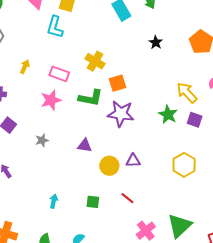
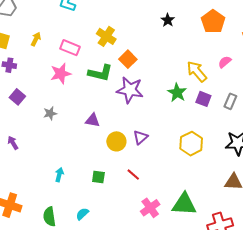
orange square: (117, 83) -> (128, 59), turned -30
purple triangle: (133, 161) -> (140, 137), turned -42
green triangle: (180, 226) -> (184, 204), turned 44

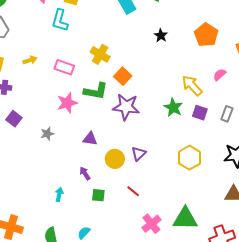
yellow arrow: (36, 39) -> (30, 60), turned 48
pink star: (61, 74) -> (67, 103), moved
purple arrow: (13, 143) -> (85, 173), moved

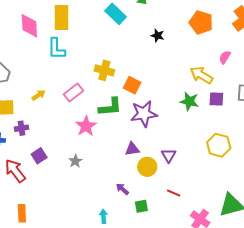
pink rectangle: (64, 67) -> (74, 93), turned -42
purple square: (14, 119) -> (39, 156), turned 35
purple triangle: (90, 139) -> (132, 149), moved

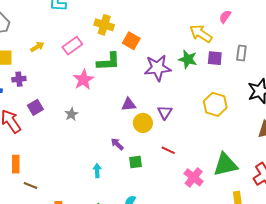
purple star: (144, 114) -> (158, 68), moved

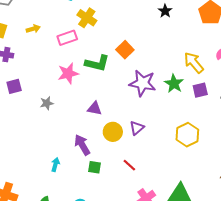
yellow cross: (104, 25) -> (87, 18), moved
purple square: (215, 58) -> (200, 90), turned -35
purple triangle: (129, 104) -> (95, 108), moved
purple arrow: (117, 144) -> (82, 145), size x1.5

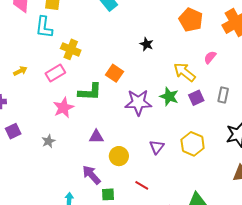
black star: (165, 11) -> (147, 44), moved
purple triangle: (137, 128) -> (157, 147), moved

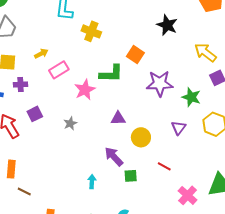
black star: (147, 44) -> (167, 25), size x1.5
pink rectangle: (55, 73) -> (59, 70), moved
green star: (169, 97) -> (191, 97), moved

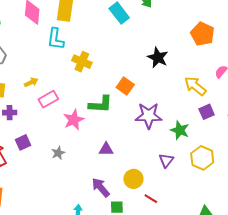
yellow circle: (141, 137) -> (133, 179), moved

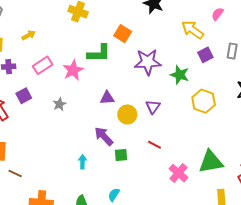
pink rectangle: (48, 99) -> (43, 65), moved
purple triangle: (166, 160) -> (153, 107), moved
yellow circle: (133, 179) -> (127, 114), moved

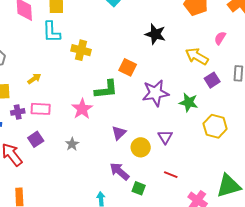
pink rectangle: (43, 65) -> (41, 109), moved, turned 42
purple triangle: (107, 98) -> (119, 133), turned -35
green square: (121, 155) -> (139, 188), turned 32

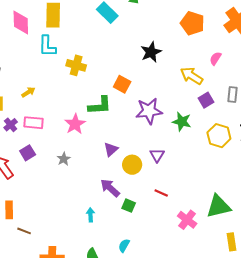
black star: (155, 34) -> (151, 52), turned 30
purple cross: (18, 112) -> (11, 125), turned -32
yellow hexagon: (215, 126) -> (219, 136), moved

